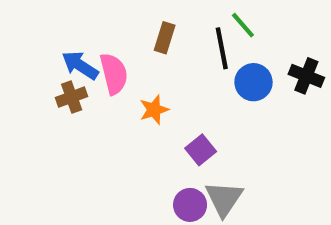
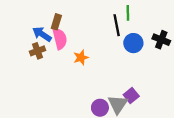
green line: (243, 25) -> (128, 13), turned 40
brown rectangle: (165, 38) -> (56, 22), moved
purple square: (201, 150) -> (131, 95), moved

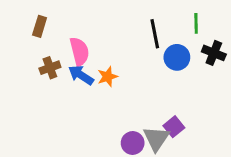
green line: (128, 13) -> (196, 23), moved
brown rectangle: (56, 22) -> (40, 26), moved
blue arrow: (42, 34) -> (81, 75), moved

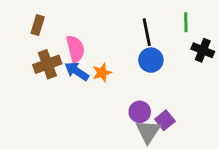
blue circle: (177, 57) -> (151, 60), moved
brown cross: (50, 68) -> (47, 64), size x1.4
purple circle: (133, 143) -> (140, 112), moved

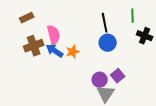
brown rectangle: (38, 25) -> (27, 18), turned 48
purple square: (165, 120) -> (118, 76), moved

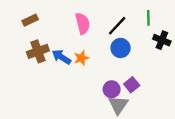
black line: (105, 23) -> (117, 26), turned 54
pink semicircle: (54, 35) -> (83, 23), moved

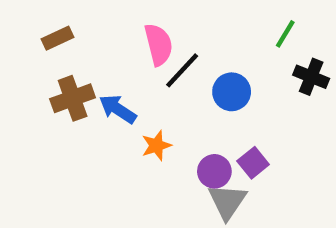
green line: (148, 18) -> (285, 34), turned 32
black line: (117, 26) -> (182, 70), moved
orange star: (81, 58) -> (156, 146), moved

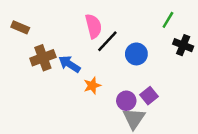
brown rectangle: (58, 38) -> (20, 27), moved, turned 48

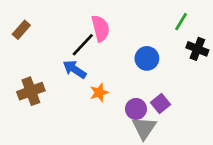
brown rectangle: (20, 27) -> (21, 30), turned -72
black line: (107, 41) -> (83, 45), moved
brown cross: (43, 58) -> (31, 91), moved

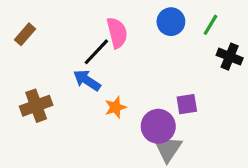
blue circle: (147, 58) -> (171, 22), moved
purple square: (161, 103) -> (187, 104), moved, turned 30
purple circle: (136, 109) -> (158, 126), size x1.4

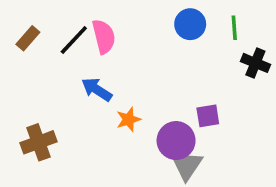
green line: (211, 25) -> (234, 28), turned -35
pink semicircle: (117, 33) -> (104, 37), moved
black line: (96, 52) -> (74, 40), moved
brown cross: (36, 106) -> (39, 142), moved

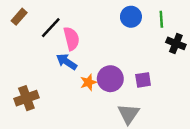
pink semicircle: (104, 37) -> (71, 39), moved
brown rectangle: (28, 38) -> (19, 17), moved
purple circle: (176, 141) -> (110, 79), moved

